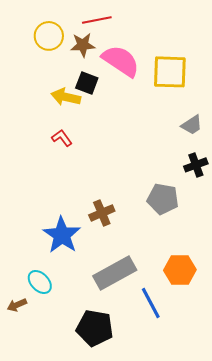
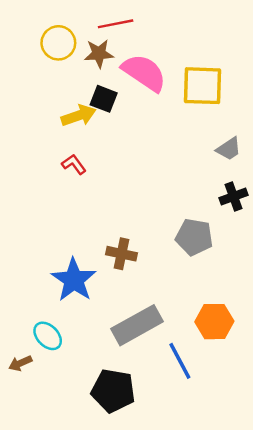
yellow arrow: (66, 97) -> (79, 116), turned 148
brown cross: (102, 213) -> (121, 254), turned 35

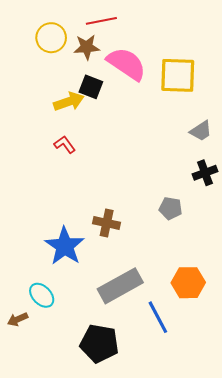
gray pentagon: (194, 237) -> (170, 208), size x0.7

